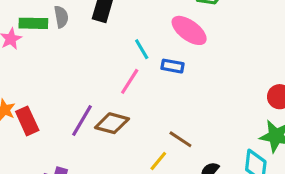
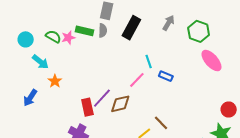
pink ellipse: (189, 30) -> (211, 61), moved
red rectangle: (27, 121) -> (87, 107), moved
brown diamond: (112, 123) -> (120, 104), turned -40

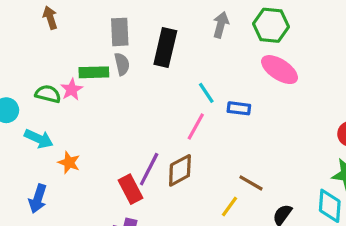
pink ellipse: (211, 61) -> (280, 70), moved

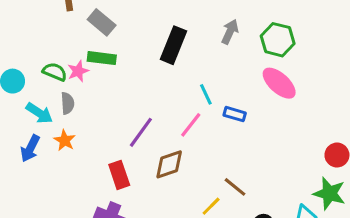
gray rectangle: (120, 32) -> (102, 22), moved, turned -56
gray semicircle: (122, 64) -> (68, 103), moved
purple line: (149, 169) -> (141, 132), moved
blue arrow: (38, 199) -> (30, 148), moved

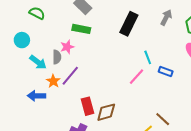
pink star: (78, 71) -> (67, 47), moved
green semicircle: (55, 72) -> (37, 13), moved
purple line: (141, 132) -> (70, 76), moved
blue arrow: (30, 148) -> (36, 96), moved, turned 60
brown diamond: (169, 164) -> (106, 112), moved

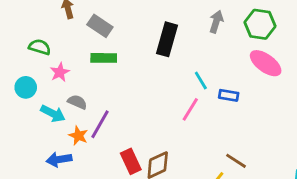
pink star: (67, 47) -> (60, 72), moved
gray semicircle: (57, 57) -> (77, 102), turned -56

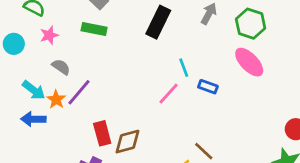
cyan arrow: (53, 114) -> (34, 90), moved

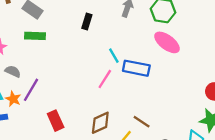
black rectangle: (158, 22) -> (87, 22), size x0.6
blue rectangle: (208, 87) -> (136, 68), size x1.6
brown diamond: (128, 142) -> (100, 123), moved

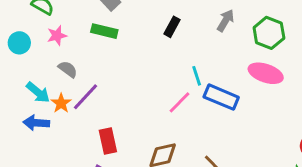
pink ellipse: (167, 42) -> (266, 73), turned -30

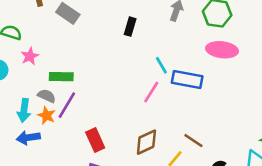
green rectangle: (104, 31) -> (61, 77), moved
gray semicircle: (68, 69) -> (47, 96), moved
cyan arrow: (38, 92) -> (24, 110), turned 70

